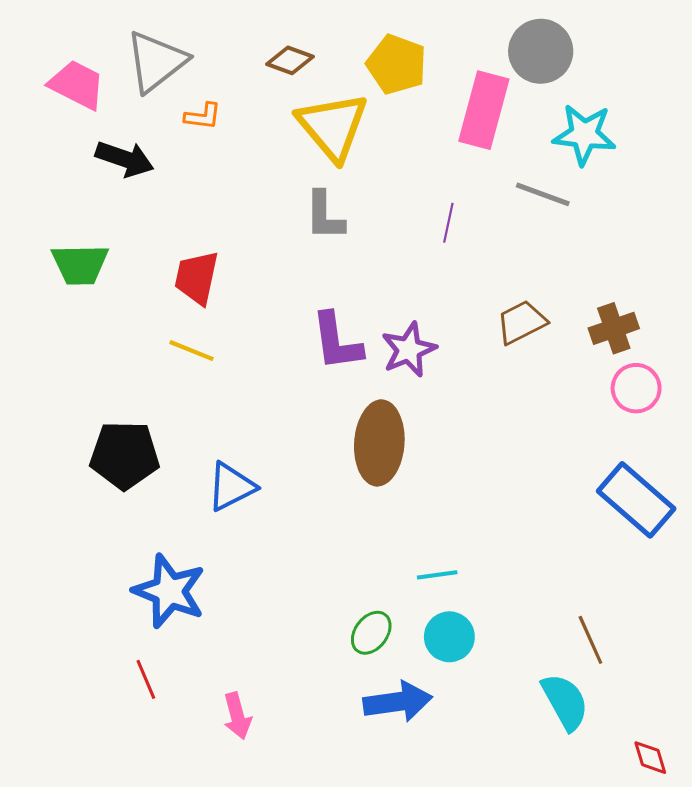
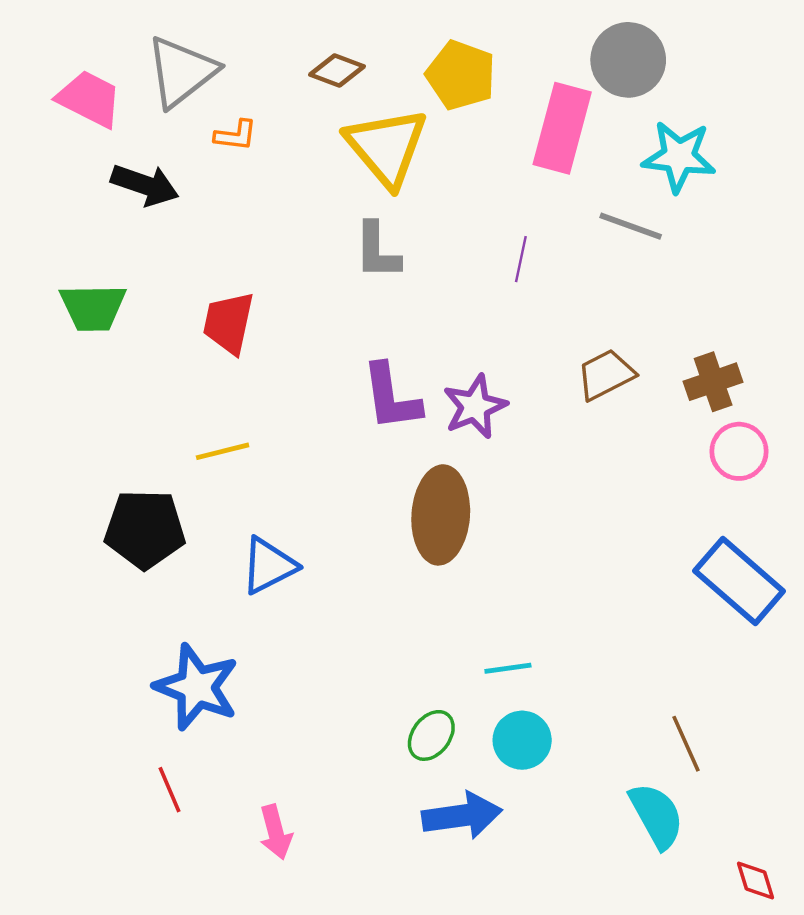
yellow line: (192, 351) -> (223, 451), moved, turned -36

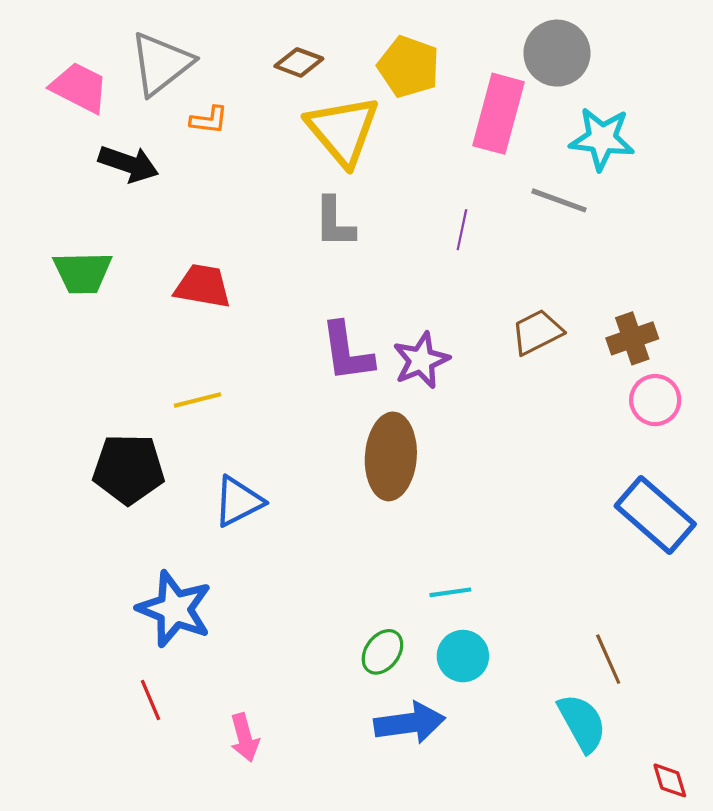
red trapezoid: (229, 323) -> (203, 286), turned 88

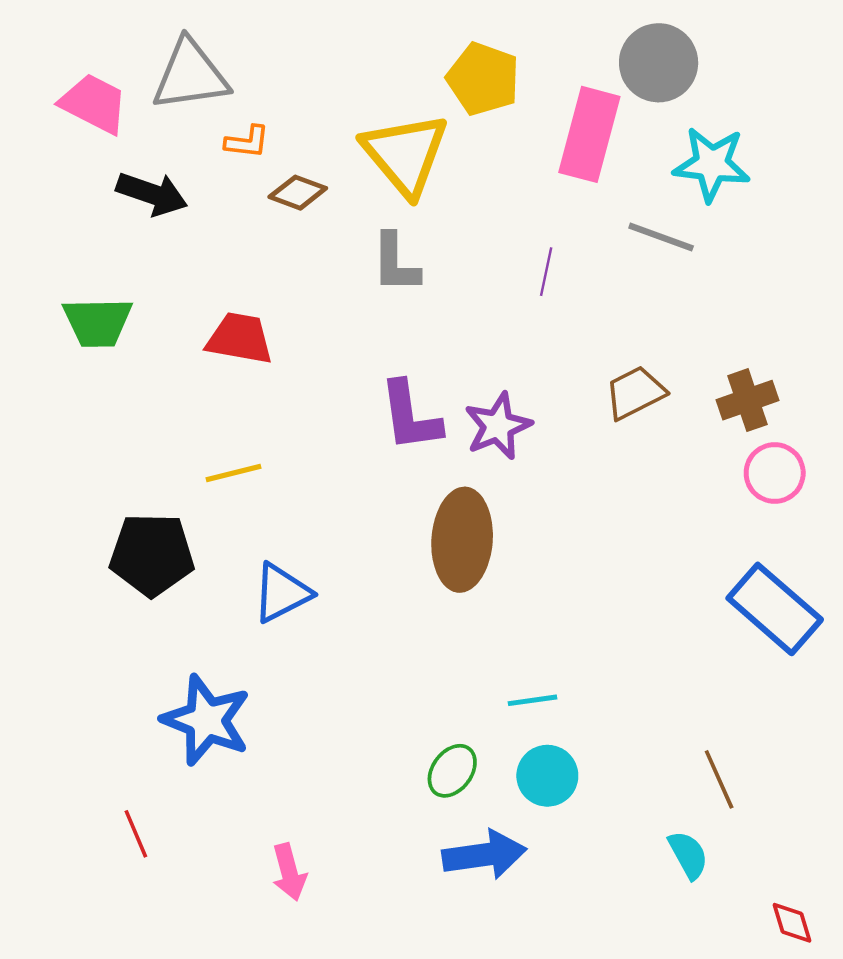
brown diamond: (299, 62) -> (298, 193), moved
gray triangle: (161, 64) -> (190, 75), turned 30
red line: (150, 700) -> (136, 834), moved
cyan semicircle: (582, 723) -> (688, 855), size x0.7

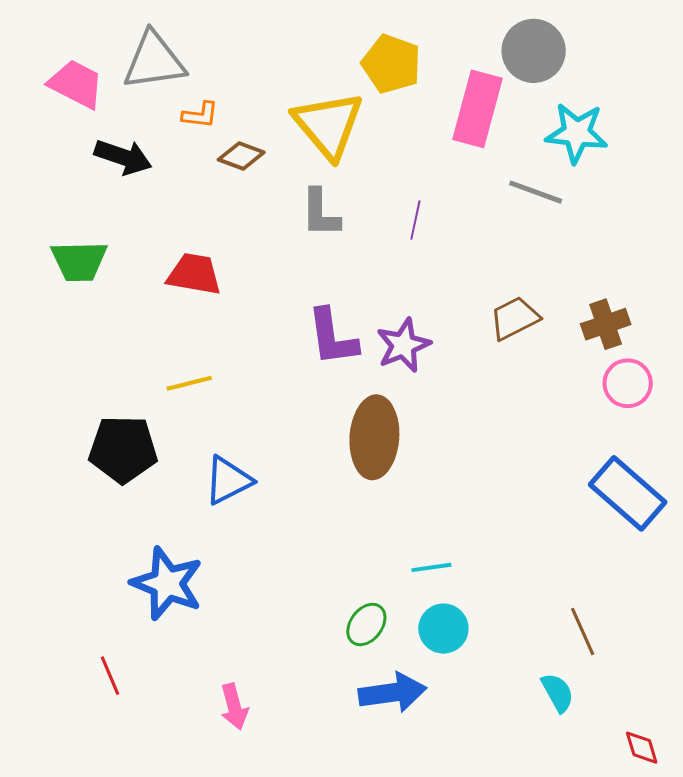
purple line: (546, 272) -> (415, 220), moved

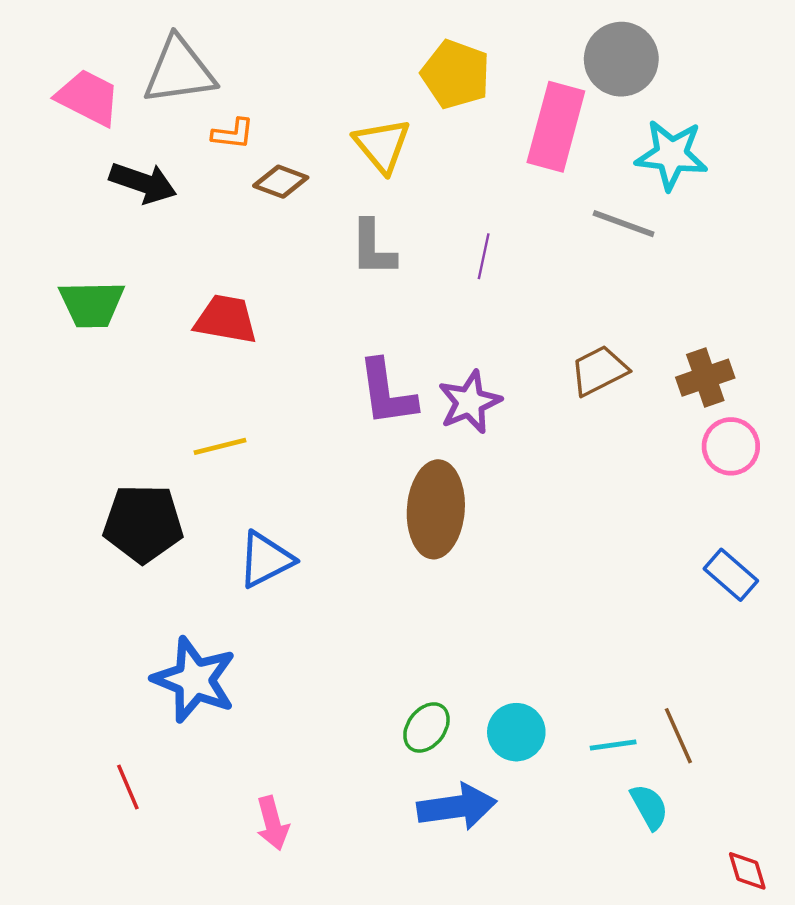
yellow triangle: (328, 125) -> (382, 145), size x0.7
blue rectangle: (628, 493) -> (731, 575), size x0.6
cyan line: (431, 567) -> (613, 745), moved

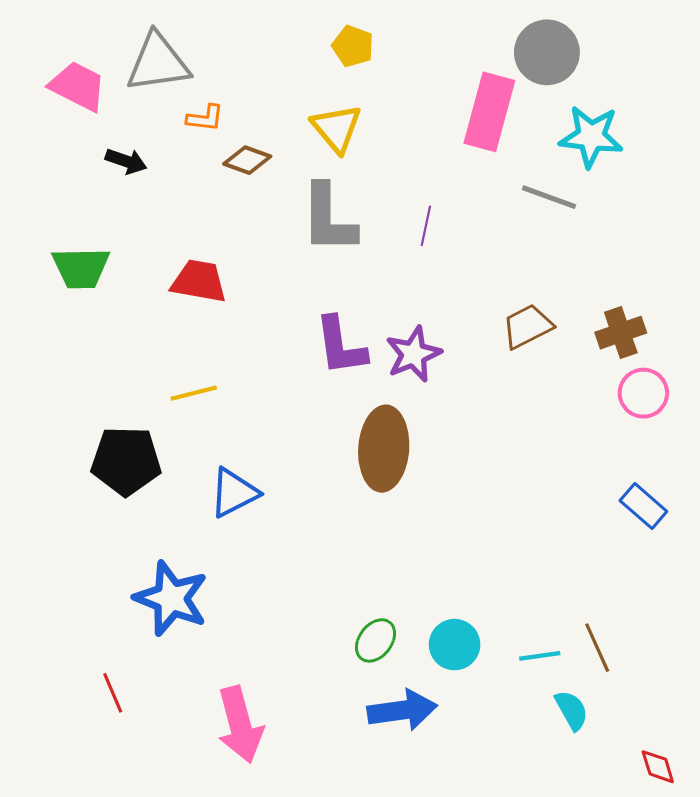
yellow pentagon: (456, 74) -> (353, 46), moved, size x0.7
black arrow: (143, 183) -> (126, 161), size x0.7
gray L-shape: (373, 248) -> (328, 219), size x1.4
pink arrow: (273, 823) -> (240, 725), size x1.6

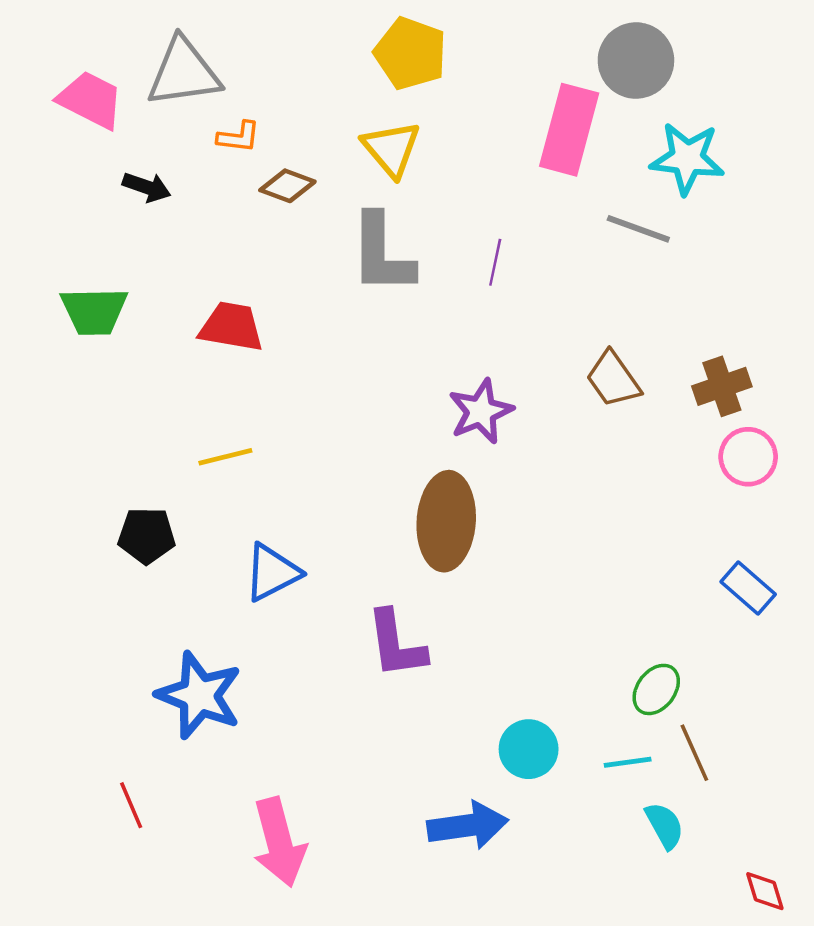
yellow pentagon: (353, 46) -> (410, 53), size x1.5
brown trapezoid: (527, 326) -> (613, 379), turned -98
purple L-shape: (341, 346) -> (396, 644), moved
black pentagon: (126, 461) -> (147, 535), size x0.7
green ellipse: (376, 640) -> (656, 689), moved

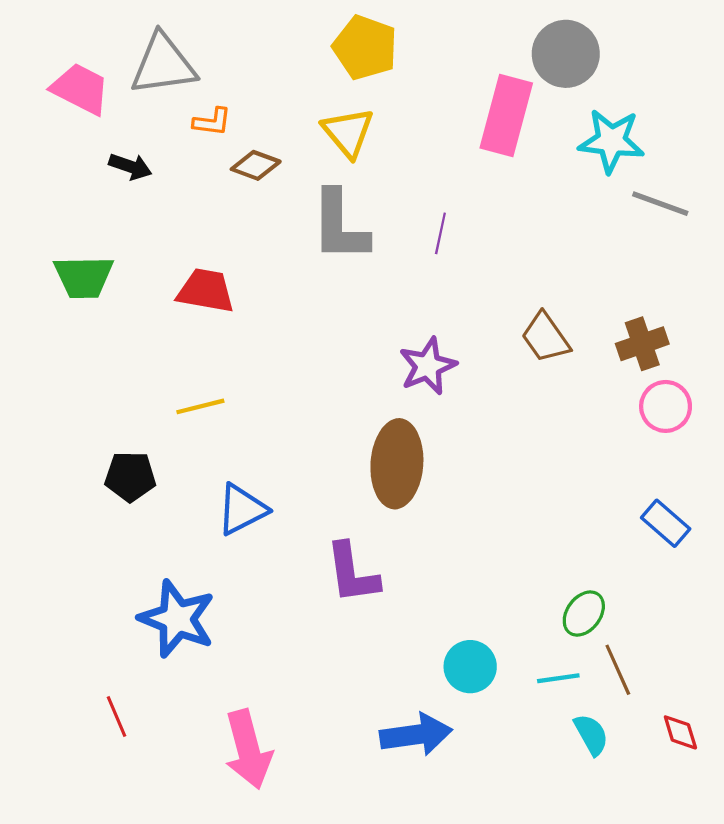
gray line: (638, 229) -> (660, 204), moved
red diamond: (765, 891) -> (680, 732), moved

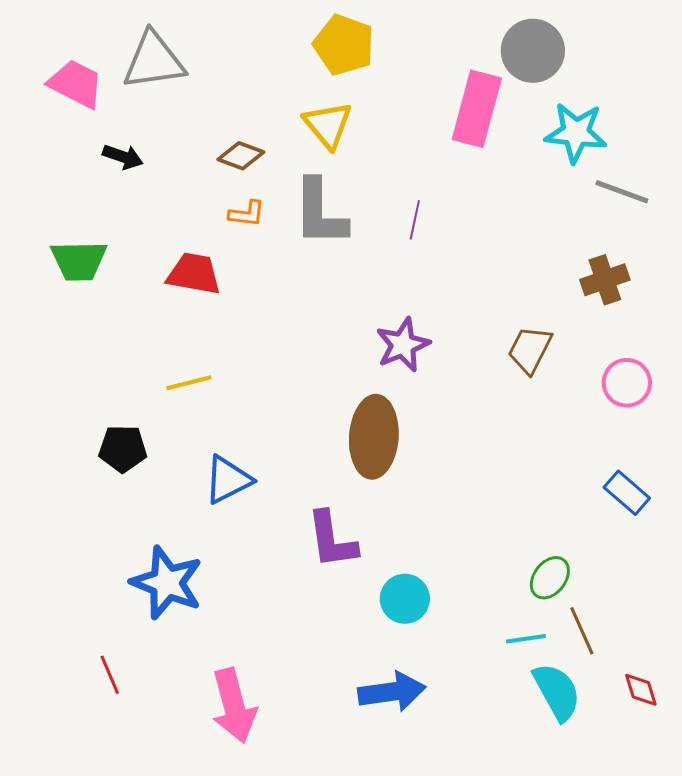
orange L-shape: (212, 122) -> (247, 214), moved
brown trapezoid: (546, 337) -> (530, 350), moved, turned 62
brown cross: (642, 344) -> (605, 280), moved
cyan circle: (470, 667) -> (405, 599), moved
cyan semicircle: (591, 735) -> (557, 692), size x1.5

